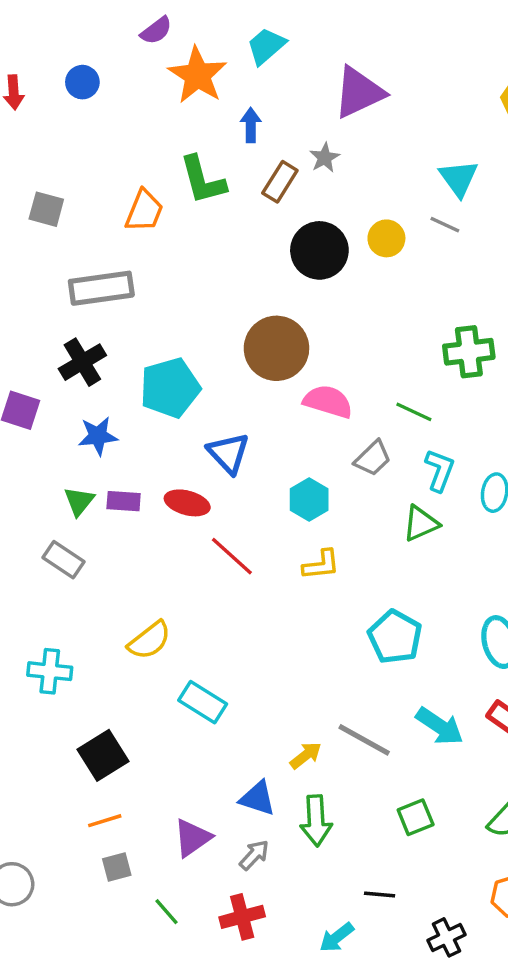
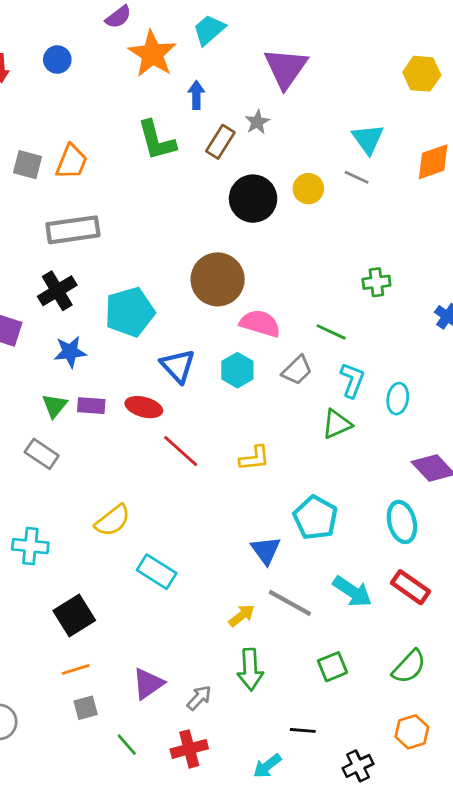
purple triangle: (359, 92) -> (286, 68), turned -30
orange trapezoid: (144, 211) -> (71, 162), moved
green cross: (469, 352) -> (376, 282), size x0.7
cyan hexagon: (309, 499) -> (237, 370), moved
blue triangle: (258, 798) -> (266, 550), moved, turned 36

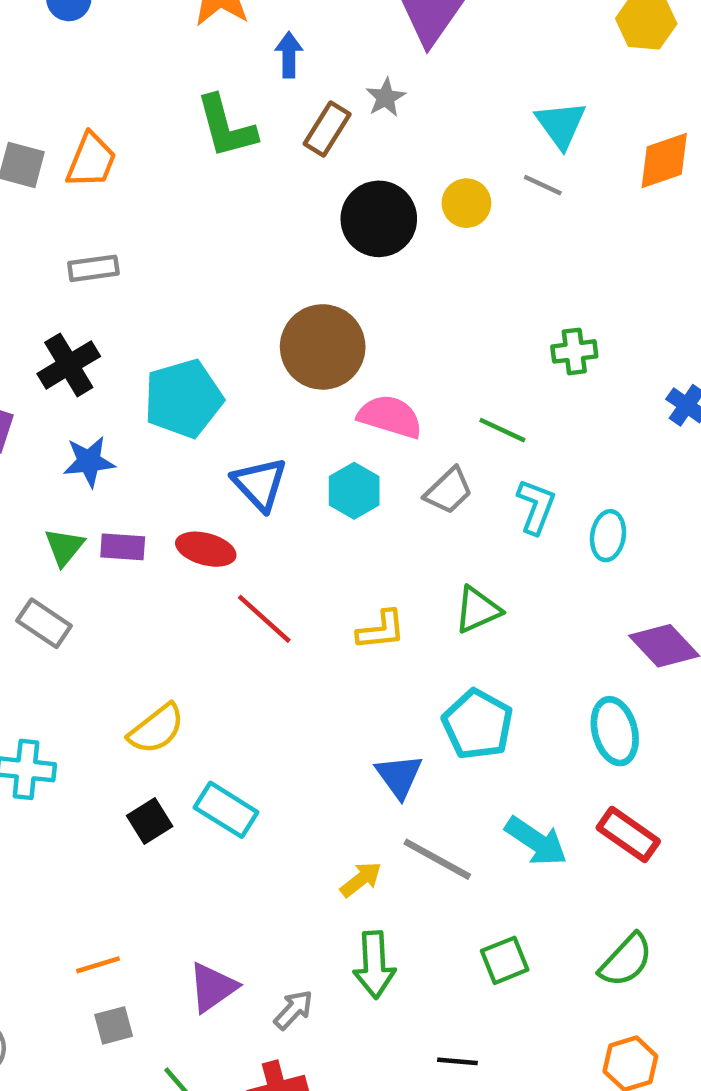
gray rectangle: (73, 230) -> (93, 268), size x0.6
green triangle: (337, 424) -> (478, 610), moved
black square: (74, 616) -> (150, 821), moved, size x0.7

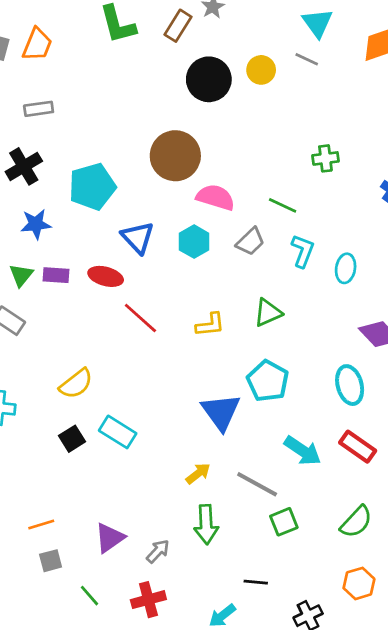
blue triangle: (399, 776) -> (221, 412), size x1.4
gray line: (437, 859) -> (257, 484), moved

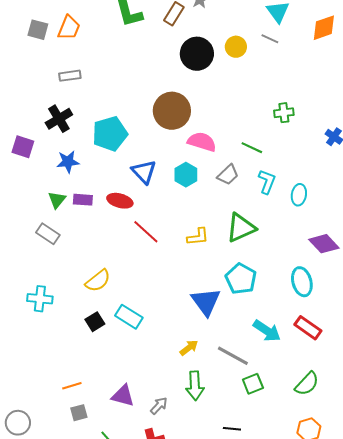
green triangle: (268, 313) -> (241, 228), size x1.4
purple triangle: (110, 538) -> (123, 396), turned 50

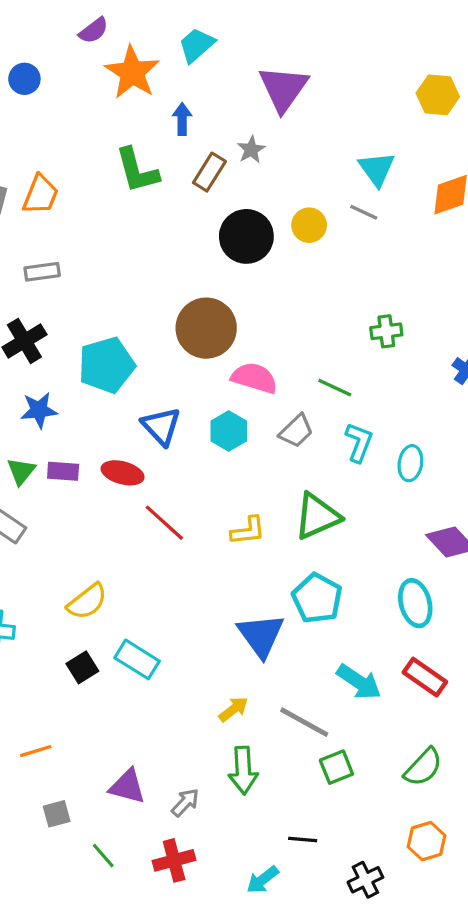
orange line: (72, 386) -> (36, 751), moved

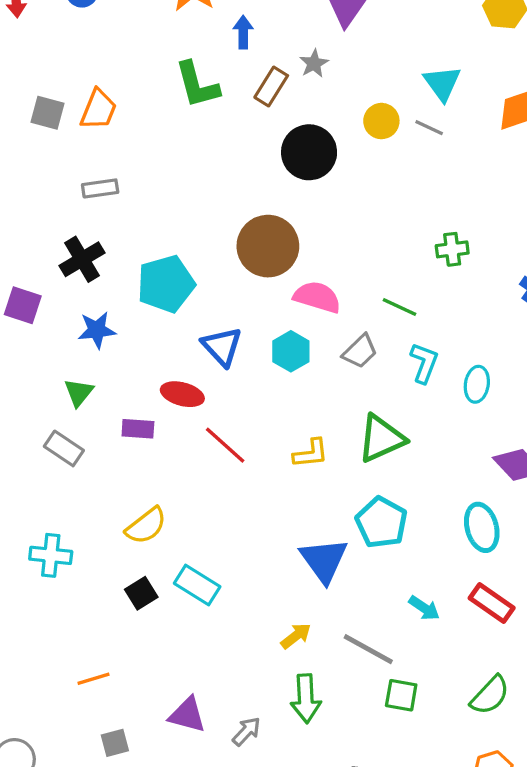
yellow circle: (309, 225) -> (381, 121), moved
purple rectangle: (63, 471) -> (138, 429), moved
cyan arrow: (359, 682) -> (424, 608), size x0.7
green square: (336, 767) -> (401, 695), turned 32

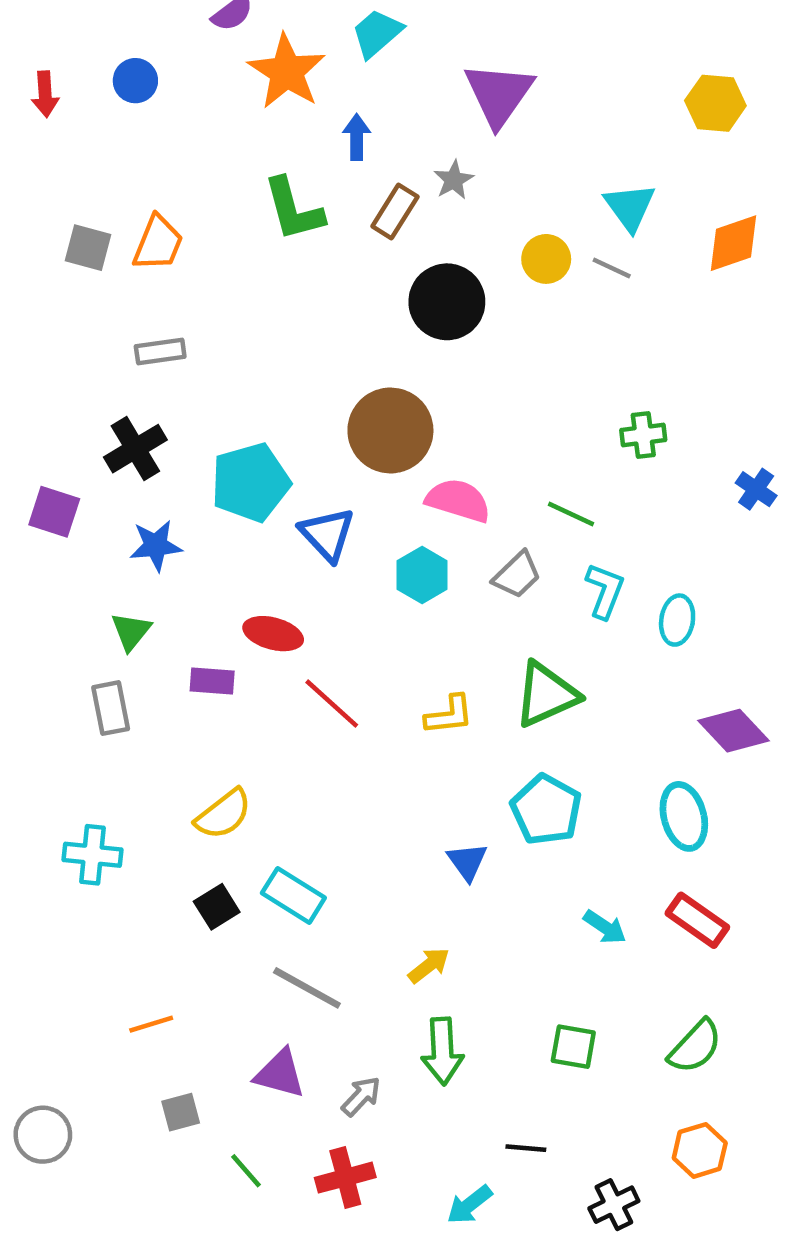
blue triangle: (222, 346) -> (327, 534), moved
gray rectangle: (64, 448) -> (111, 708), turned 45
blue triangle: (324, 560) -> (467, 862), size x0.6
gray line: (368, 649) -> (307, 988), moved

